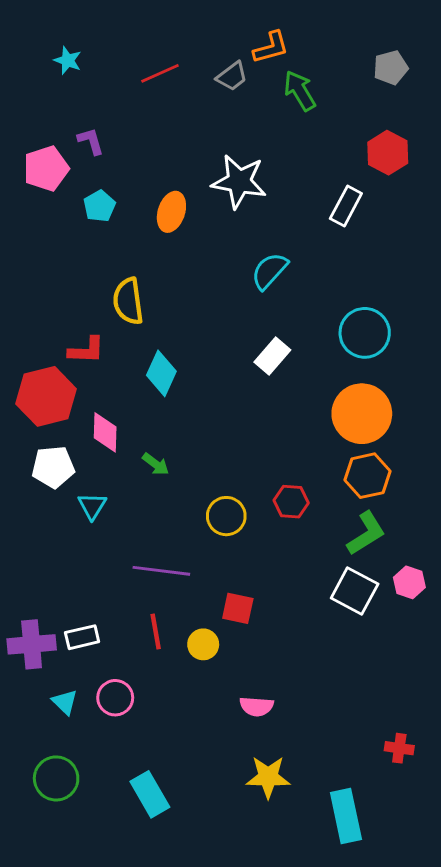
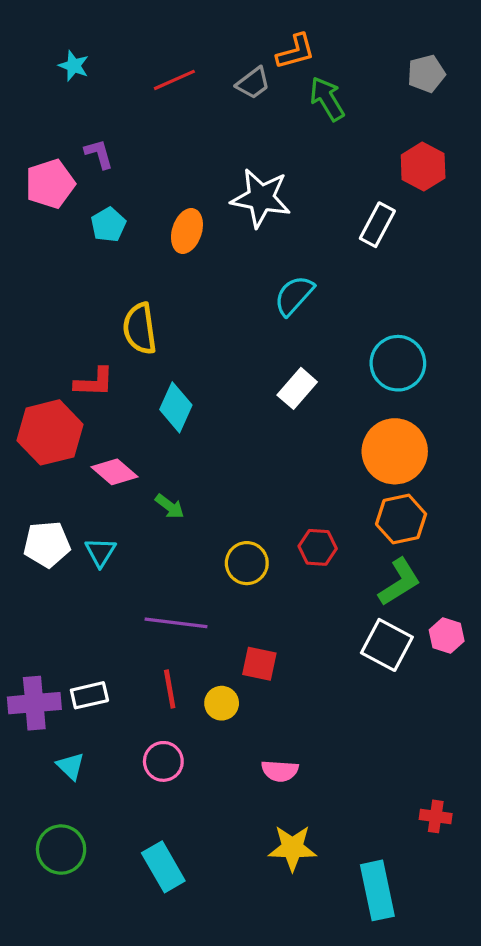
pink diamond: (105, 432) -> (115, 472), turned -51
white pentagon: (53, 467) -> (47, 544), moved
pink circle: (115, 698) -> (163, 761), moved

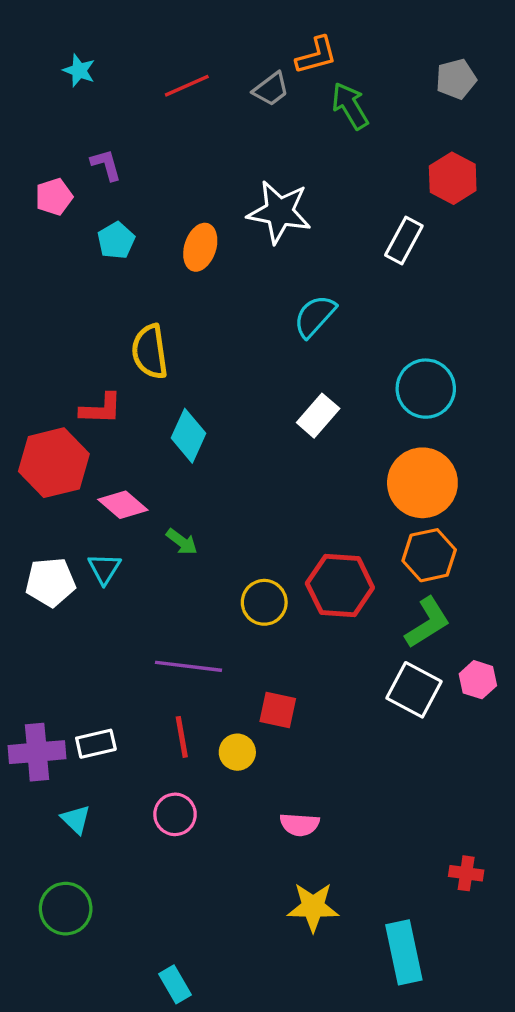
pink pentagon: (50, 184) -> (54, 197), size x0.7
red hexagon: (318, 547) -> (340, 586), size x1.6
cyan triangle: (100, 552) -> (104, 569), moved
cyan rectangle: (163, 867) -> (175, 984), moved, size x0.7

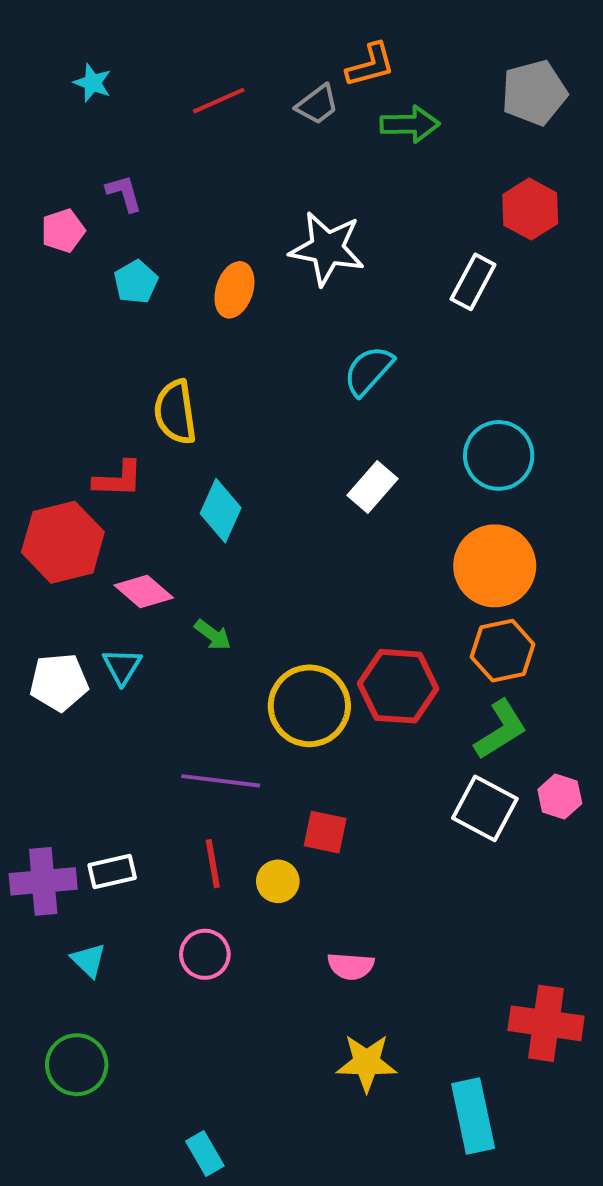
gray pentagon: (456, 79) -> (534, 93), size x1.4
green arrow: (350, 106) -> (410, 124), turned 120
yellow circle: (264, 602) -> (309, 706), size x1.5
red cross: (466, 873) -> (546, 1023), size x1.8

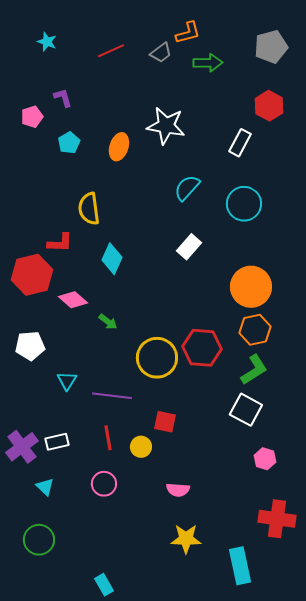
cyan circle: (499, 455) -> (244, 204), moved
cyan triangle: (122, 666) -> (67, 381), moved
pink hexagon: (560, 797) -> (265, 459), moved
purple cross: (43, 881) -> (22, 447), turned -32

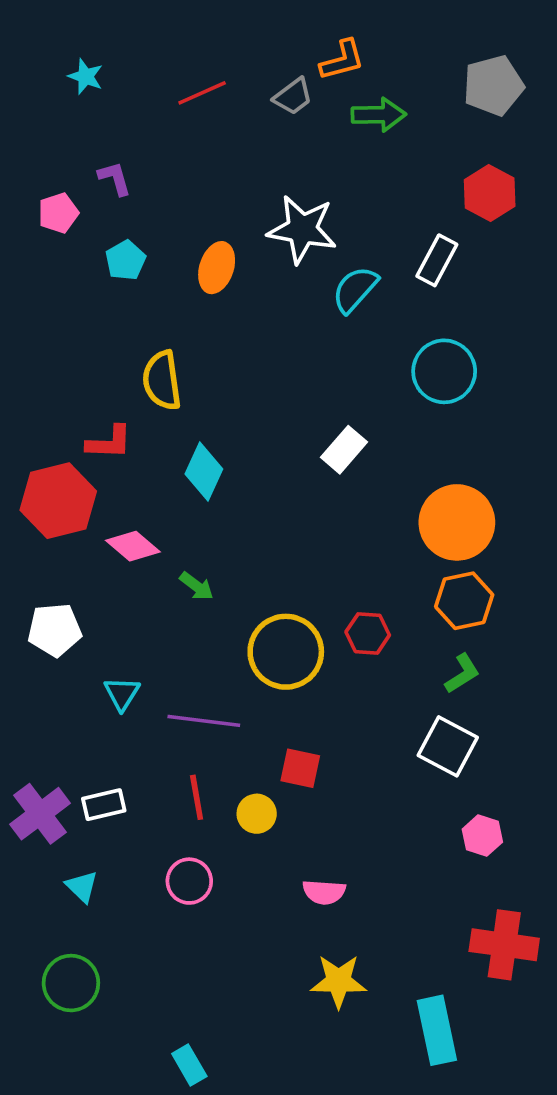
cyan semicircle: (187, 188) -> (355, 289), moved
red hexagon: (202, 348) -> (368, 633), size x0.6
green L-shape: (254, 370) -> (462, 674), size x0.7

